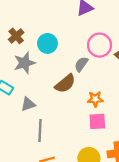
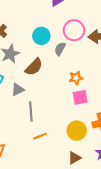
cyan circle: (47, 43) -> (41, 36), moved
brown semicircle: (65, 84) -> (34, 67), moved

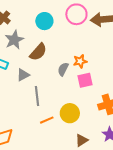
gray semicircle: (60, 49) -> (63, 69), moved
yellow circle: (77, 131) -> (70, 113), moved

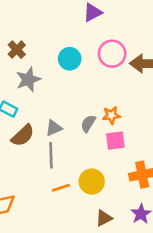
brown semicircle: (38, 52) -> (23, 135), moved
gray triangle: (23, 75) -> (54, 128), moved

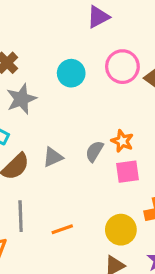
orange star: (111, 115) -> (122, 141), turned 30
gray line: (51, 155) -> (21, 216), moved
yellow circle: (92, 182) -> (121, 230), moved

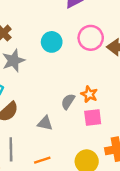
gray triangle: (53, 157) -> (45, 123), moved, turned 35

